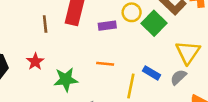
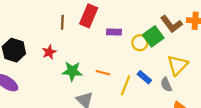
yellow circle: (132, 12) -> (140, 43), moved
orange line: (105, 64) -> (103, 73), moved
gray semicircle: (178, 77) -> (166, 85), turned -80

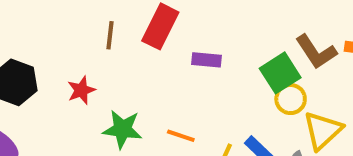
yellow circle: (140, 43) -> (291, 99), moved

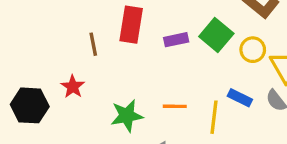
green square: (280, 73) -> (216, 35), moved
red star: (81, 90) -> (73, 87), moved

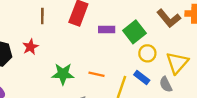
brown line: (93, 44) -> (42, 16), moved
yellow circle: (253, 50) -> (147, 53), moved

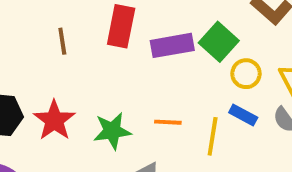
purple rectangle: (107, 29) -> (172, 45), size x1.5
red star: (30, 47) -> (54, 120), moved, size x1.5

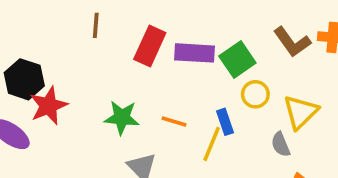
red rectangle: (121, 26) -> (150, 46), moved
blue rectangle: (243, 115) -> (225, 122), moved, turned 30
red star: (54, 120) -> (49, 106), moved

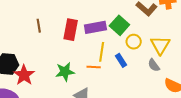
yellow line: (212, 144) -> (102, 52), moved

